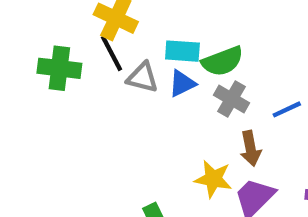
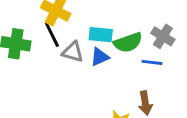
gray cross: (232, 99) -> (163, 36), moved
blue line: (287, 109) -> (152, 62), moved, turned 30

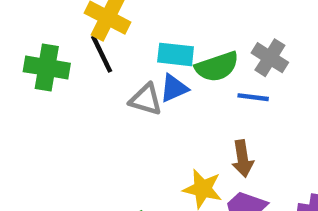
gray triangle: (73, 52) -> (146, 99), moved

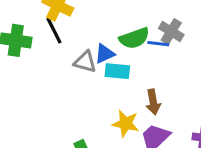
cyan rectangle: (176, 54) -> (117, 71), moved
blue line: (253, 97) -> (158, 44), moved

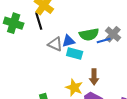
blue line: (158, 44) -> (104, 41), turned -32

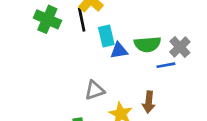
blue line: (104, 41) -> (166, 65), moved
gray triangle: (55, 44) -> (95, 90), moved, turned -49
cyan rectangle: (75, 54) -> (106, 36), moved, turned 56

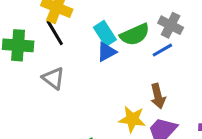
cyan rectangle: (106, 36) -> (105, 33), moved
gray triangle: (95, 90) -> (53, 78), moved, turned -45

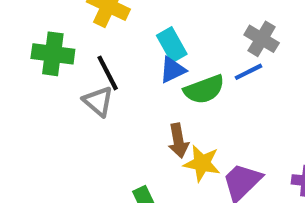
black line: (55, 33) -> (108, 73), moved
green semicircle: (135, 35) -> (204, 89), moved
brown arrow: (158, 96) -> (178, 141), moved

